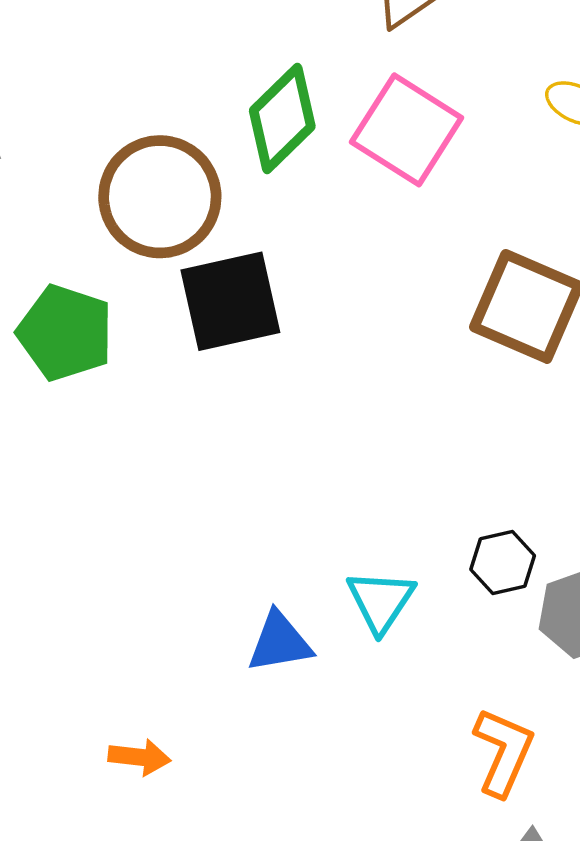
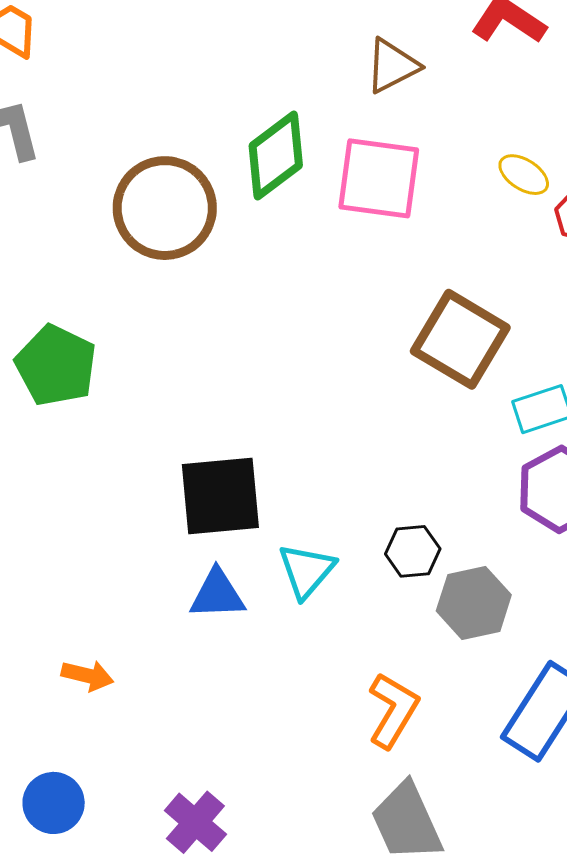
pink square: (407, 130) -> (379, 178), turned -32
black square: (230, 301) -> (220, 496), moved
green pentagon: (65, 333) -> (56, 366), moved

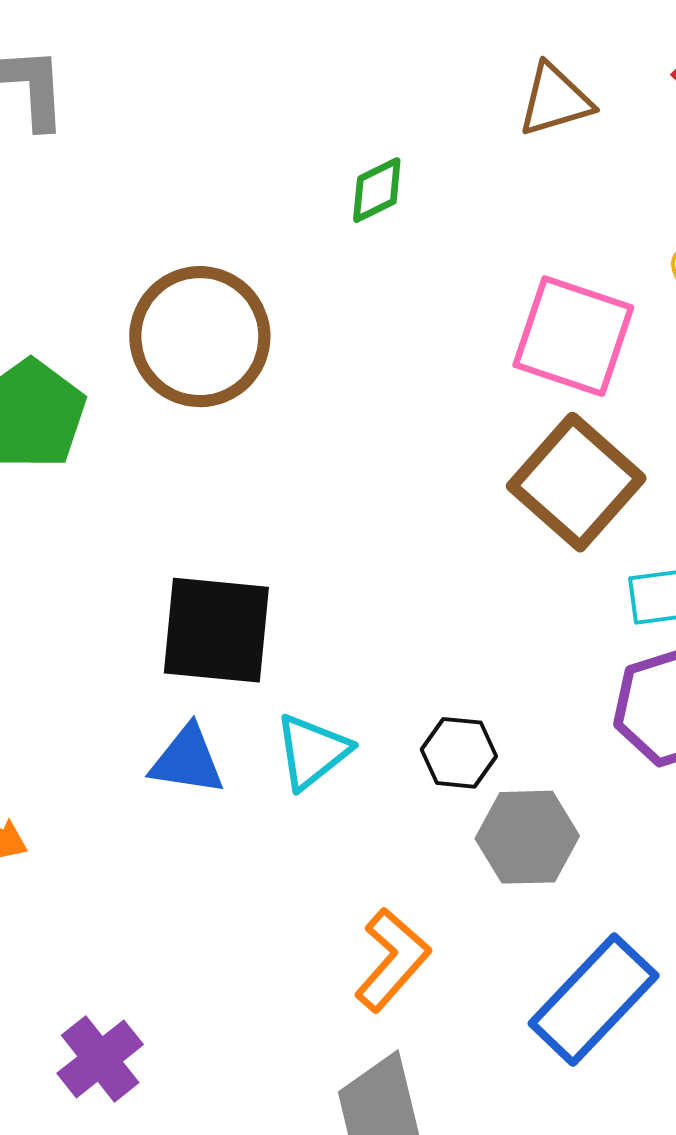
green diamond: (276, 156) -> (377, 190), size x0.6
pink square: (379, 178) -> (573, 336), moved
brown circle: (165, 208) -> (200, 337), moved

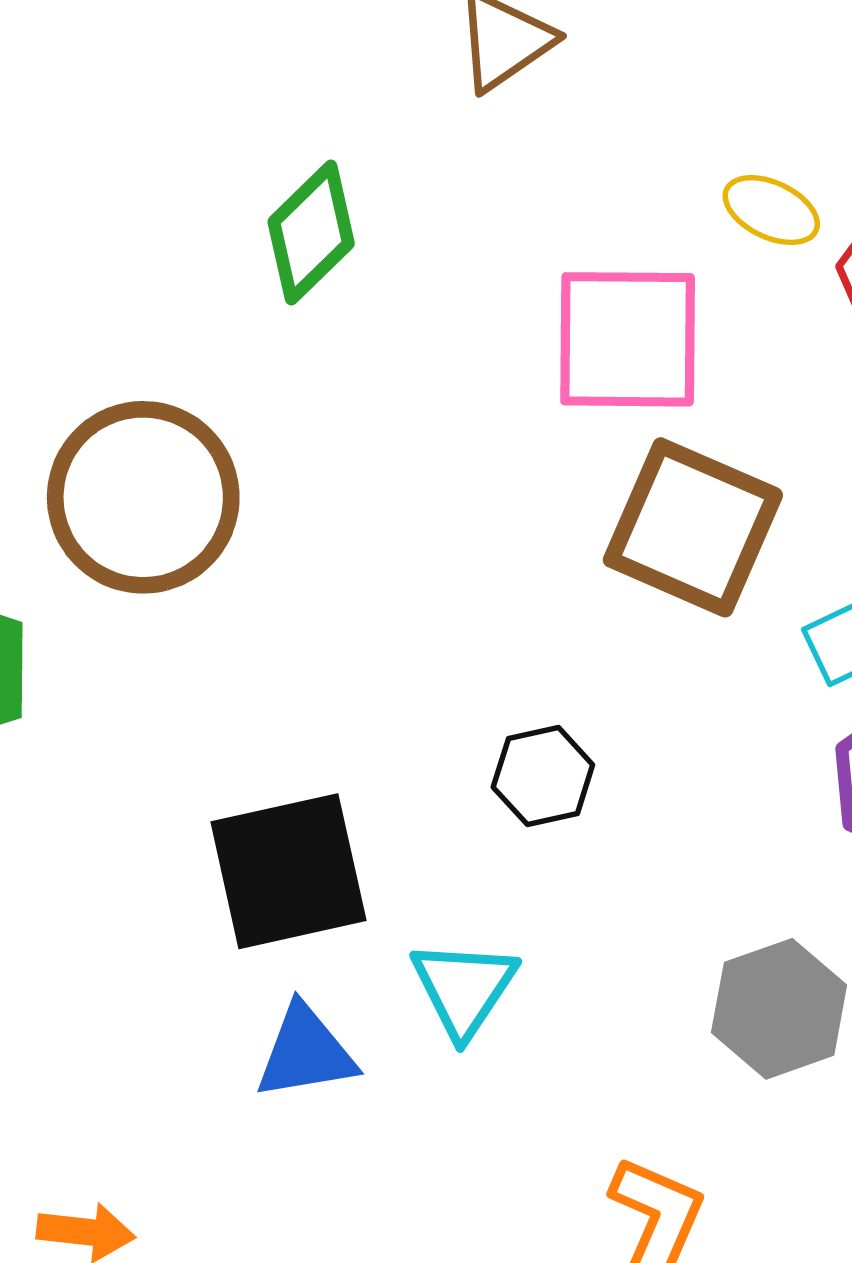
green diamond: (377, 190) -> (311, 233), size x1.4
black hexagon: (459, 753) -> (543, 776), moved

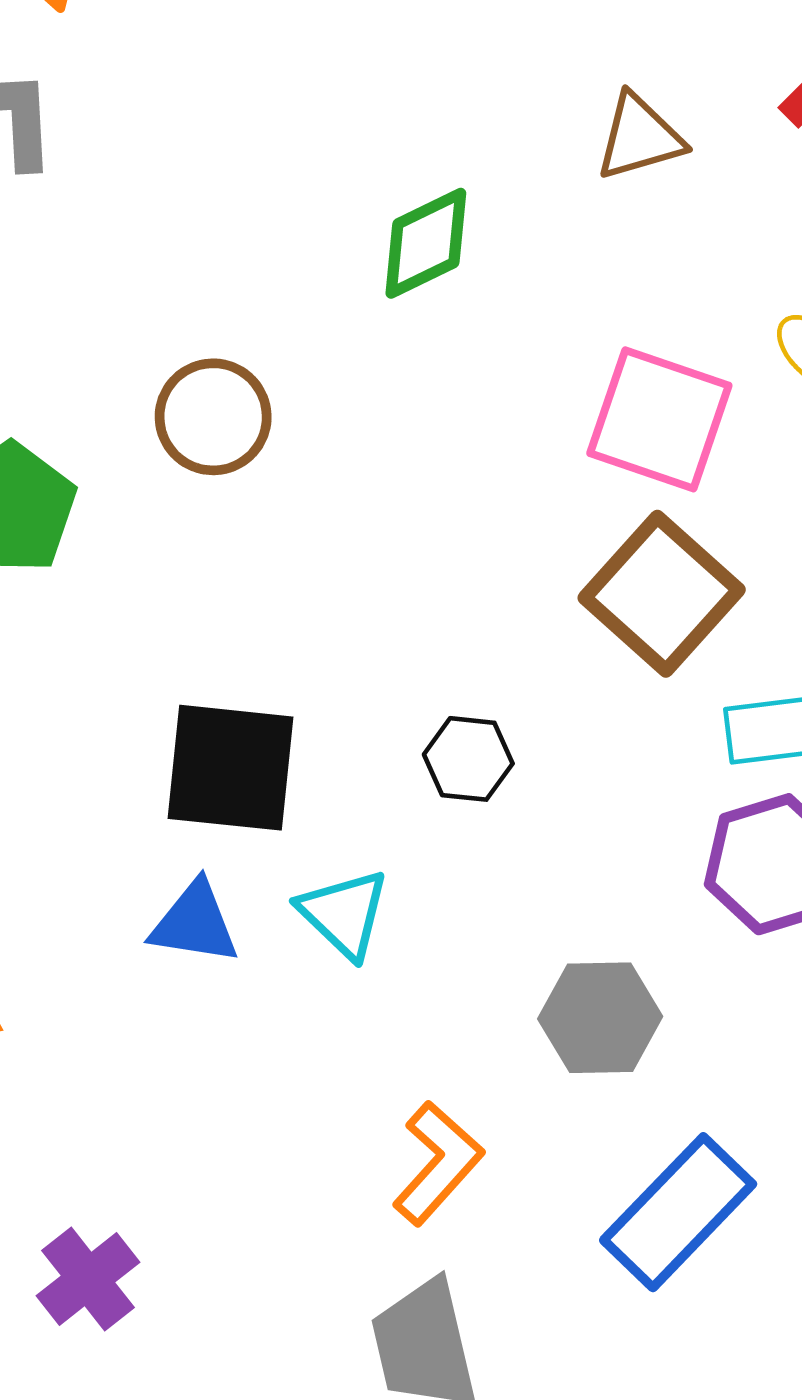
brown circle: (143, 497) -> (213, 417), size x0.7
cyan triangle: (464, 988) -> (344, 914), turned -38

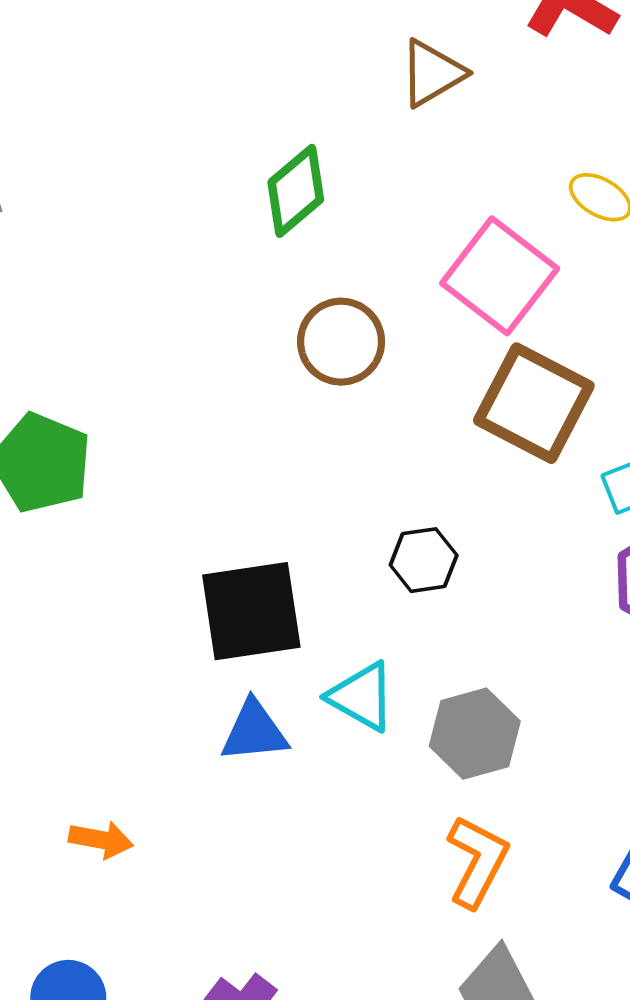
brown circle: (213, 417) -> (341, 342), moved
pink square: (659, 419) -> (500, 276), turned 33
gray hexagon: (600, 1018) -> (475, 734), moved

